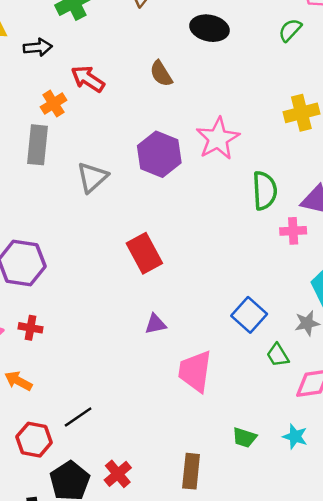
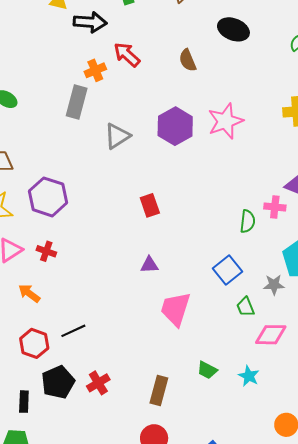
black arrow: (38, 47) -> (90, 22), size x1.4
green semicircle: (265, 191) -> (248, 221), moved, size x0.7
red rectangle: (144, 253) -> (150, 205), size x0.7

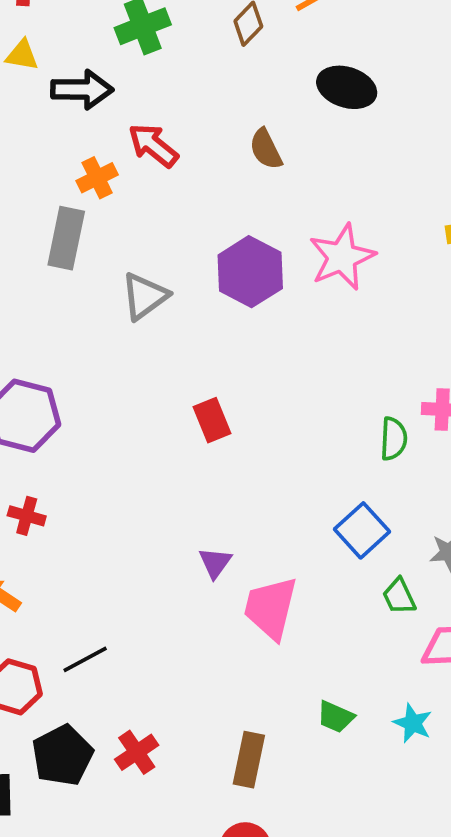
purple triangle: (149, 265) -> (215, 563), moved, turned -48

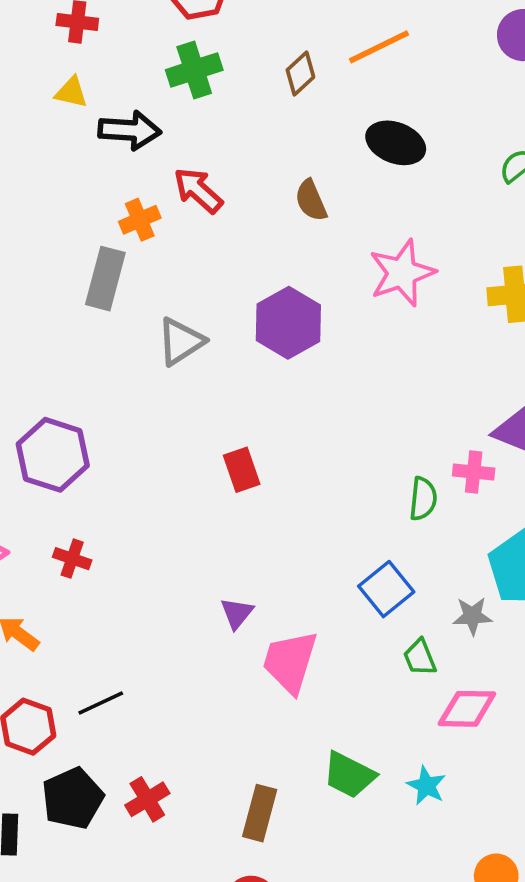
pink star: (342, 257) -> (402, 273), moved
red cross: (27, 516) -> (72, 559), moved
green trapezoid: (336, 717) -> (349, 775), size x1.4

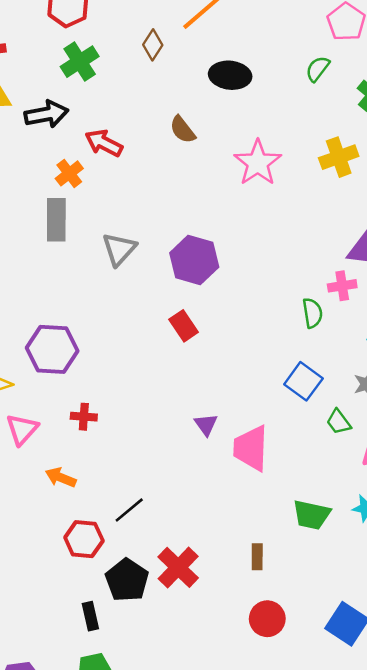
purple hexagon: (288, 323) -> (194, 260), moved
red cross: (147, 799) -> (178, 567), size x1.4
brown rectangle: (260, 813) -> (257, 557), size x0.7

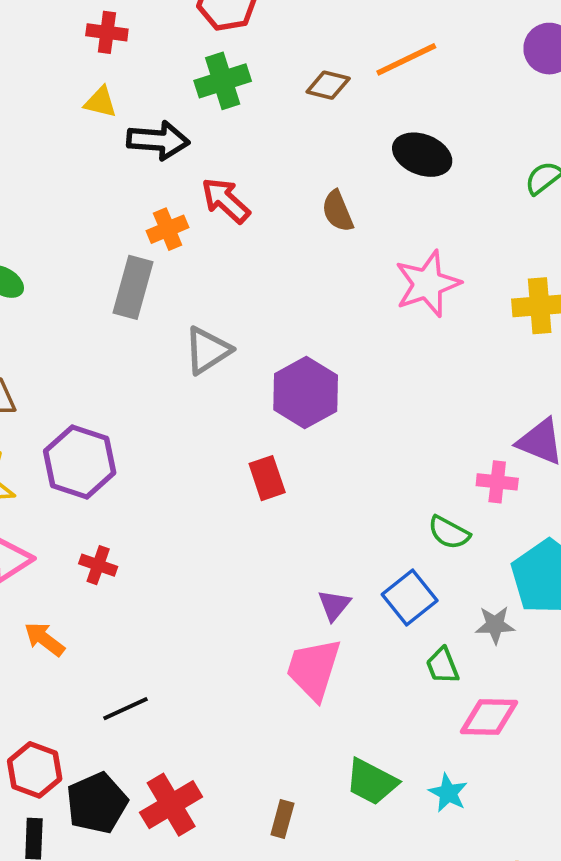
brown diamond: (153, 45) -> (328, 85), turned 56
green semicircle: (312, 313) -> (449, 533), moved, turned 112
purple triangle: (206, 425) -> (334, 605), moved
red hexagon: (84, 539) -> (35, 770), moved

